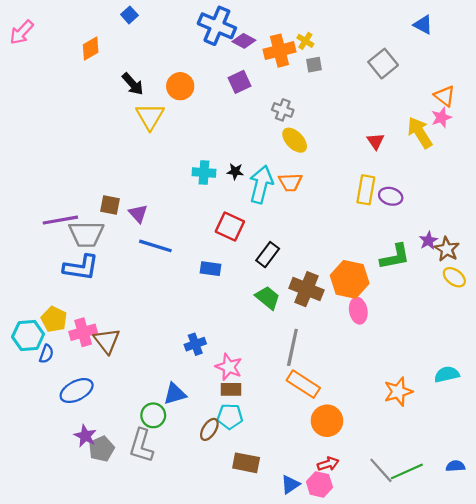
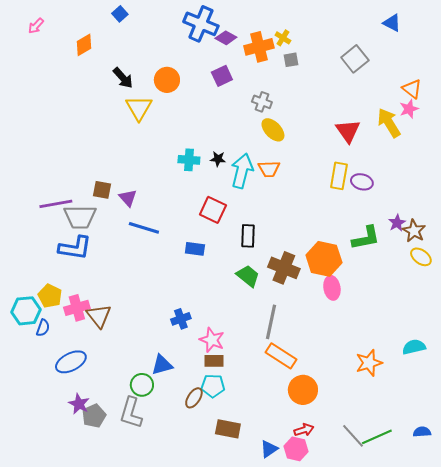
pink arrow: (22, 32) -> (36, 26), moved, size x0.7
red triangle: (376, 141) -> (348, 131), size x1.5
black rectangle: (268, 255) -> (248, 236), turned -35

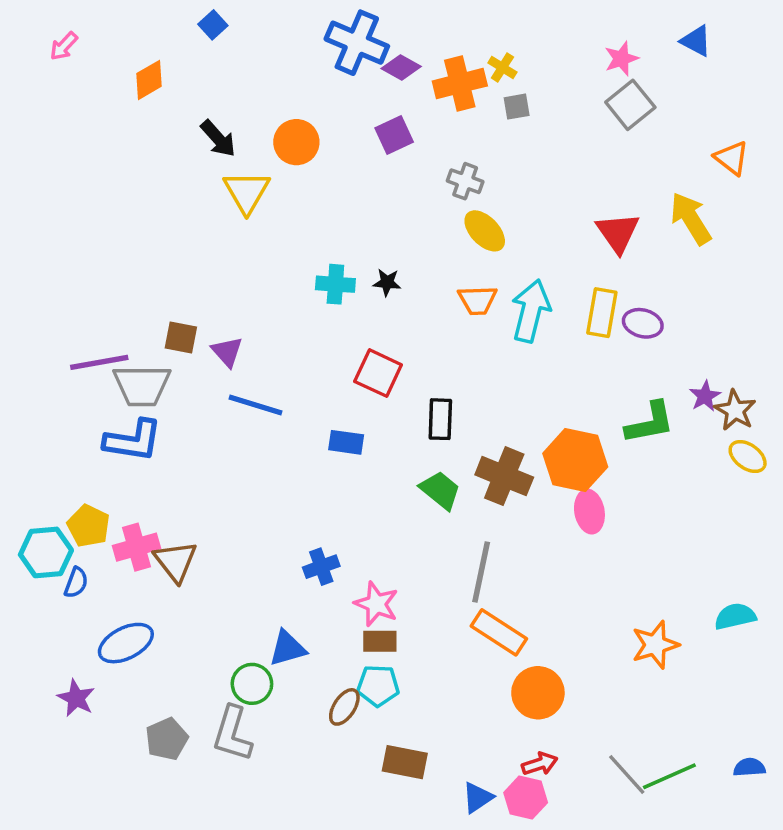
pink star: (409, 109) -> (621, 59), moved
cyan arrow: (242, 171) -> (531, 311), moved
purple star: (79, 404) -> (76, 698), moved

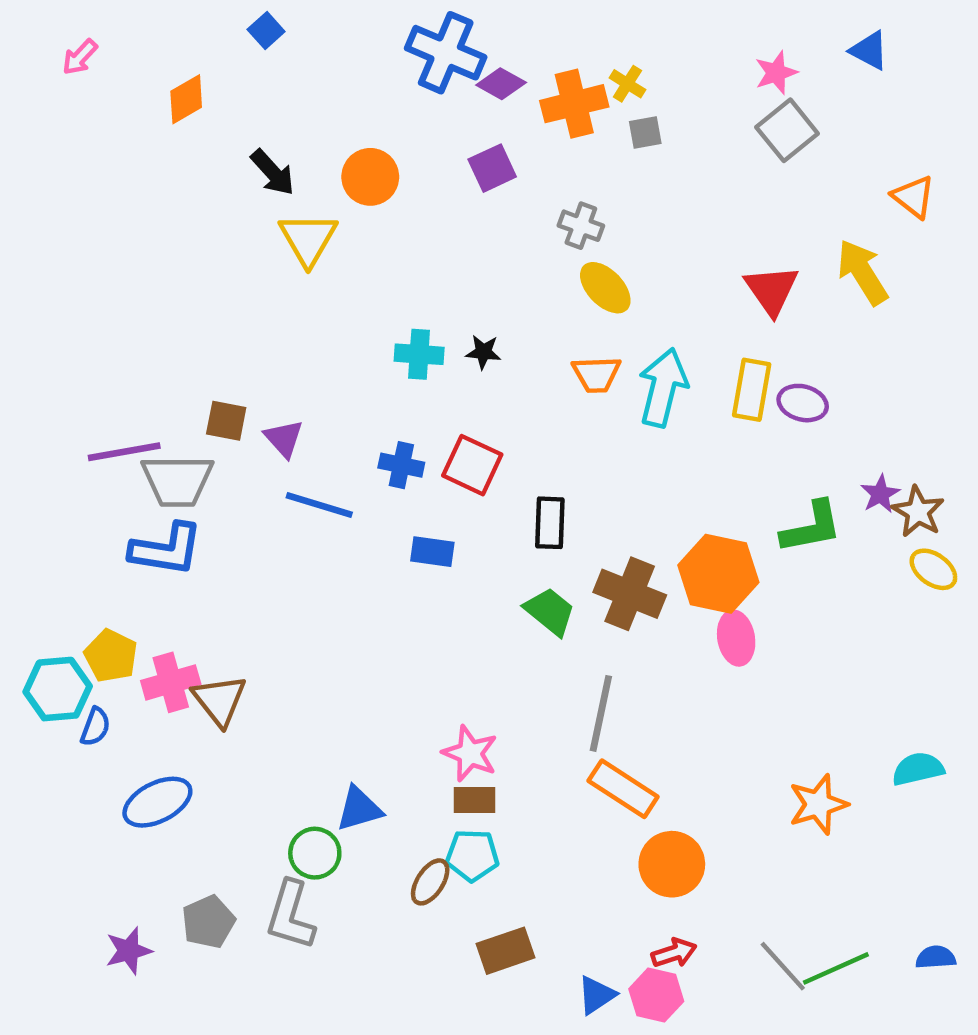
blue cross: (321, 567) -> (401, 465), moved, turned 32
purple star: (76, 698) -> (129, 951), moved, turned 30
brown rectangle: (405, 762) -> (506, 951), turned -30

